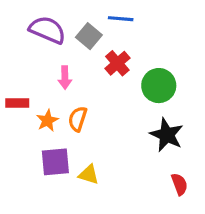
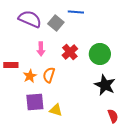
red cross: (117, 63) -> (70, 52), moved

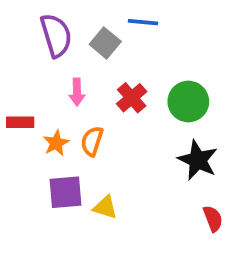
purple semicircle: (30, 19) -> (56, 35), turned 50

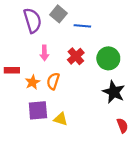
blue line: (143, 22) -> (82, 26), moved
gray square: (105, 43) -> (58, 14), moved

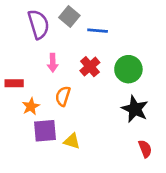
orange star: (32, 82) -> (31, 106), moved

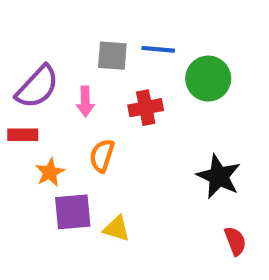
gray square: (69, 17) -> (112, 56), moved, turned -36
purple semicircle: (39, 24) -> (37, 87), moved, turned 60
red cross: (90, 67) -> (146, 108), turned 30
green circle: (128, 69) -> (208, 79), moved

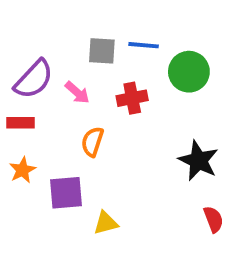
pink arrow: (85, 101) -> (77, 92), turned -48
orange star: (50, 172) -> (22, 170), moved
yellow triangle: (117, 229) -> (106, 223), moved, turned -32

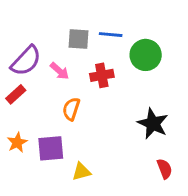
red rectangle: (21, 123) -> (16, 94), turned -42
orange star: (22, 170) -> (17, 142), moved

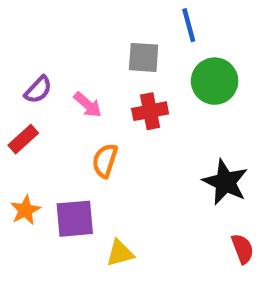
blue line: (111, 35) -> (189, 25), moved, turned 70
gray square: (78, 39) -> (144, 57), moved
purple semicircle: (26, 61) -> (38, 90), size x0.6

